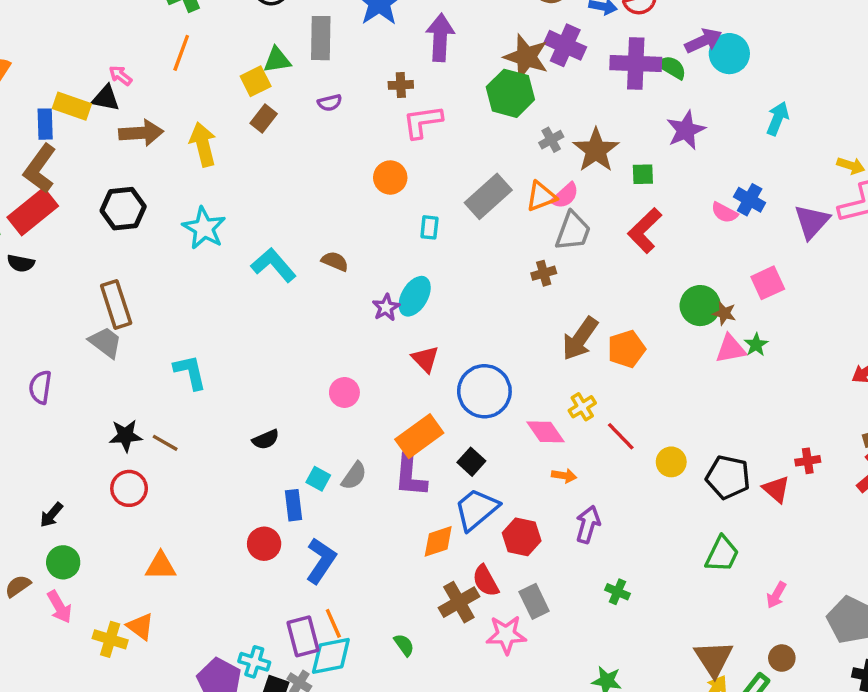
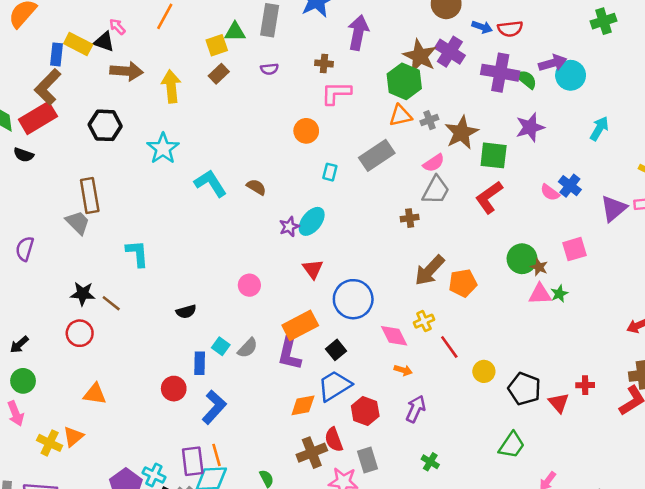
green square: (643, 174) -> (494, 155), size x1.6
orange triangle: (541, 196) -> (400, 116), moved
orange triangle: (140, 626) -> (73, 437), turned 35

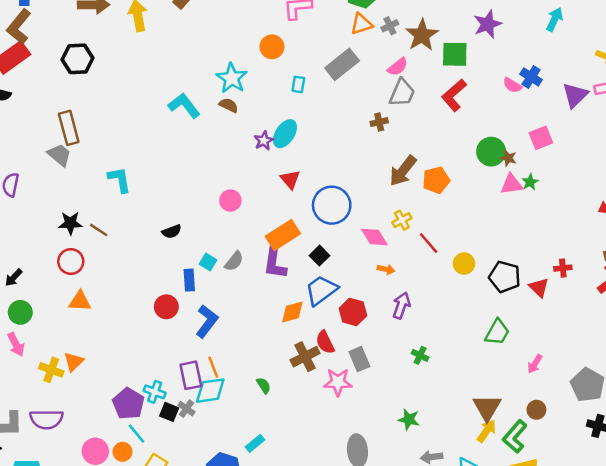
cyan star: (163, 148) -> (232, 78), moved
orange triangle: (95, 394) -> (80, 301), moved

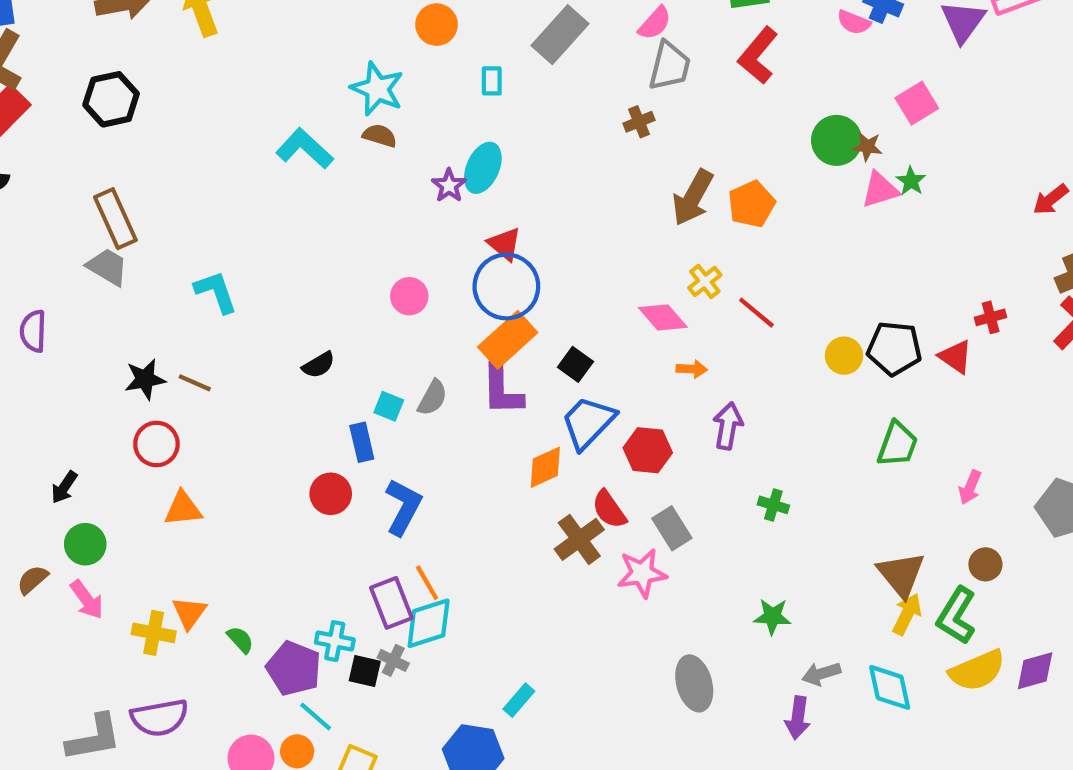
blue circle: (332, 205) -> (506, 286), moved
yellow circle: (464, 264) -> (844, 356), moved
green semicircle: (264, 385) -> (240, 640), moved

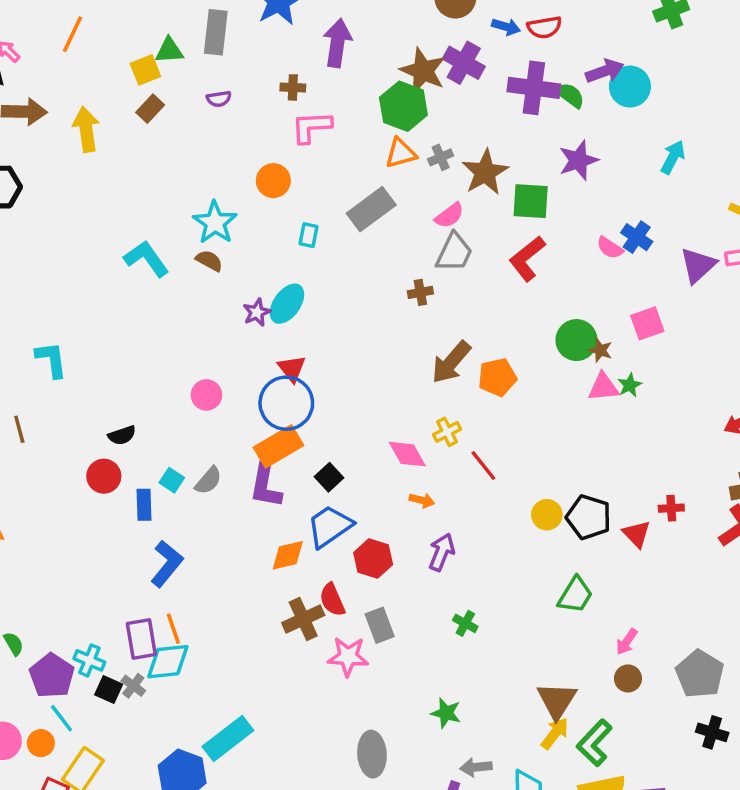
brown line: (195, 383) -> (19, 429), turned 40
red circle: (331, 494) -> (104, 476), moved
brown circle: (985, 564) -> (628, 678), moved
cyan rectangle: (519, 700) -> (228, 739), size x1.8

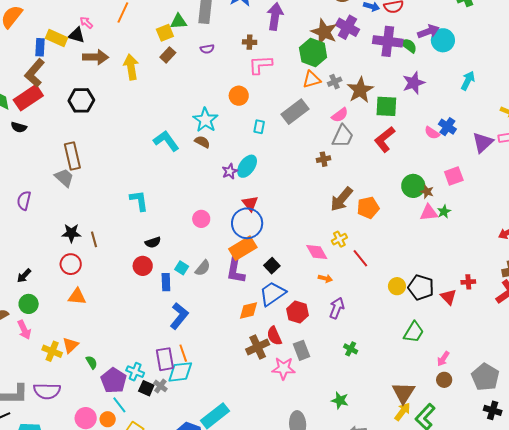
cyan L-shape: (51, 360) -> (139, 201), moved

